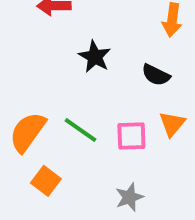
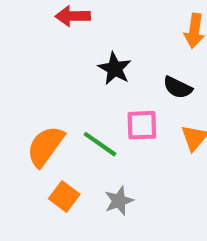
pink square: (131, 136) -> (142, 125), moved
gray star: (129, 197) -> (119, 201), moved

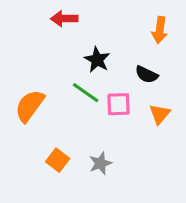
green line: (100, 144) -> (86, 93), moved
orange semicircle: (45, 146) -> (30, 106), moved

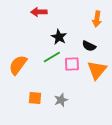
green line: (86, 93) -> (52, 57), turned -66
orange triangle: (160, 114) -> (97, 70), size x1.5
orange square: (58, 160) -> (35, 98), turned -32

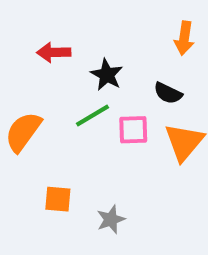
red arrow: (39, 12) -> (54, 52), moved
gray star: (61, 100) -> (111, 219), moved

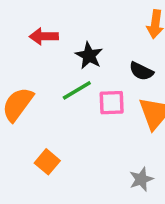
orange square: (58, 199) -> (47, 162), turned 35
gray star: (111, 219) -> (141, 179), moved

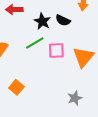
black semicircle: (141, 71) -> (63, 20), moved

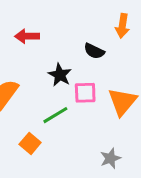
black star: (42, 21) -> (60, 75), moved
green line: (35, 43) -> (55, 115), moved

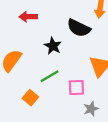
black semicircle: (94, 51) -> (79, 28), size x1.5
pink square: (85, 93) -> (76, 87), moved

